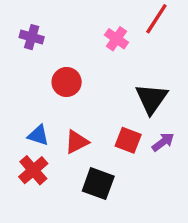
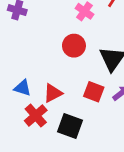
red circle: (67, 82) -> (74, 46), moved
red cross: (33, 170) -> (36, 116), moved

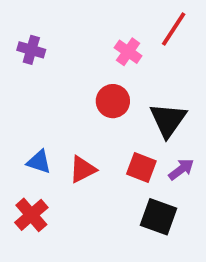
red cross: (36, 116) -> (31, 215), moved
black square: (70, 126) -> (158, 217), moved

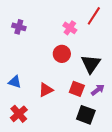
blue triangle: (39, 162) -> (15, 82), moved

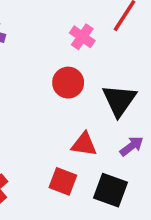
red square: (77, 89) -> (63, 181), moved
red triangle: (46, 90) -> (84, 144), moved, turned 35

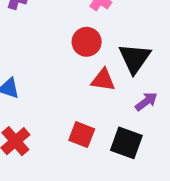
red triangle: (84, 144) -> (103, 80), moved

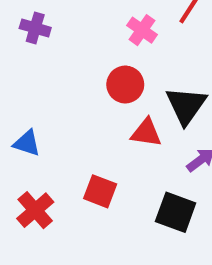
red square: (82, 135) -> (100, 191), moved

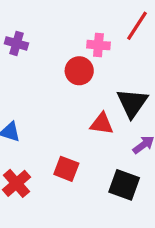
pink cross: (142, 30) -> (98, 45), turned -30
red circle: (125, 85) -> (79, 71), moved

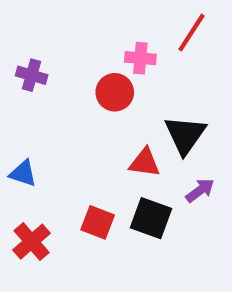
purple cross: (16, 43) -> (32, 75), moved
black square: (124, 185) -> (151, 218), moved

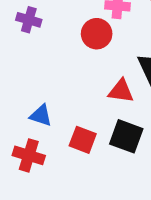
blue triangle: (23, 173) -> (41, 115), moved
red cross: (32, 242) -> (29, 155), turned -32

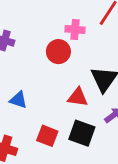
blue triangle: (41, 115) -> (18, 100), moved

